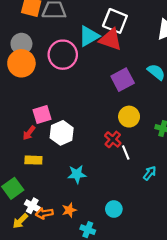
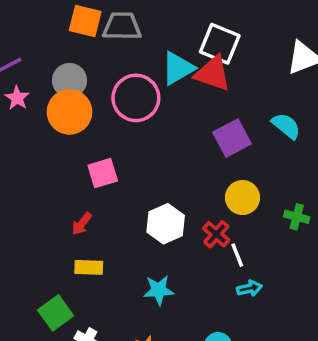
pink square: (42, 114) -> (103, 173), moved
white hexagon: (62, 133) -> (166, 224), moved
cyan arrow: (150, 173) -> (249, 288), moved, turned 40

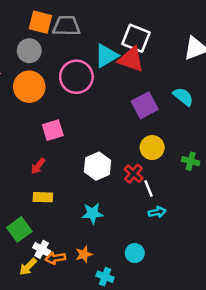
gray circle: (69, 80) -> (29, 51), moved

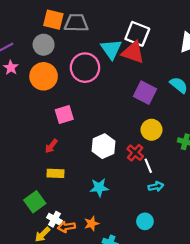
cyan triangle: (106, 56) -> (111, 49), turned -35
purple square: (145, 105) -> (145, 93), turned -35
cyan circle: (135, 253) -> (145, 221), moved

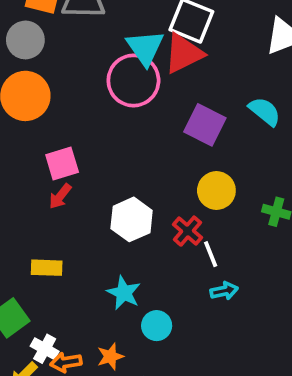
red triangle: (133, 52) -> (184, 53), turned -45
pink circle: (85, 68) -> (133, 81), moved
red arrow: (51, 146) -> (60, 196), moved
cyan star: (99, 188) -> (124, 293), turned 30
cyan circle: (145, 221) -> (157, 326), moved

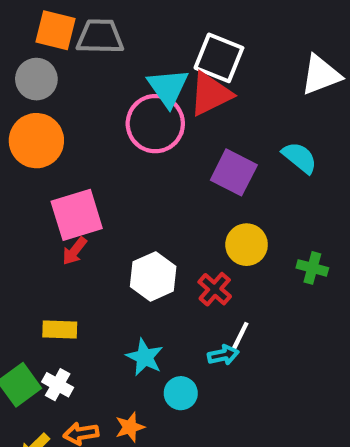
pink square: (62, 163) -> (77, 215), size x1.4
white line: (211, 254) -> (240, 336), moved, turned 48
cyan arrow: (224, 291) -> (223, 355), moved
white cross: (45, 349) -> (58, 385), moved

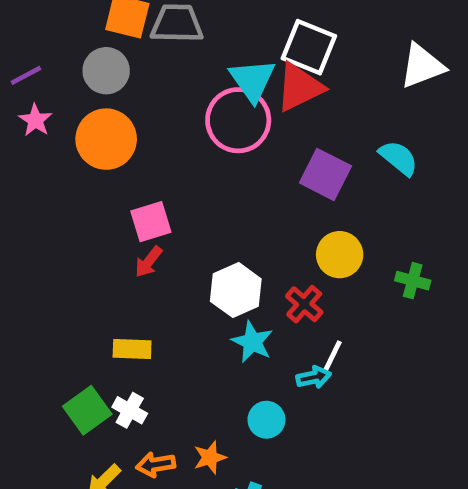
pink square: (77, 215) -> (151, 222), size x0.7
cyan star: (145, 357) -> (252, 342), moved

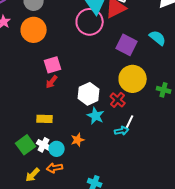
yellow circle: (340, 255) -> (133, 79), size x1.4
cyan circle: (266, 420) -> (57, 149), moved
orange star: (210, 457) -> (78, 140), moved

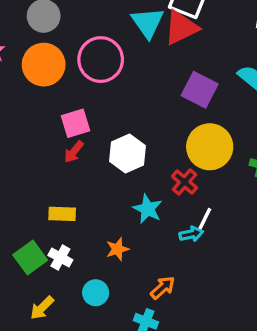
pink circle: (90, 22) -> (101, 60), moved
white hexagon: (89, 94) -> (127, 153), moved
cyan circle: (57, 149) -> (96, 293), moved
orange arrow: (55, 168) -> (163, 288), moved, turned 147

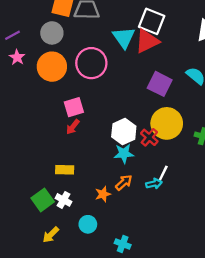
white hexagon: (127, 153) -> (124, 132), moved
red cross: (185, 182) -> (149, 137), moved
cyan star: (148, 209) -> (124, 154), moved, turned -30
orange arrow: (163, 288) -> (124, 183), moved

